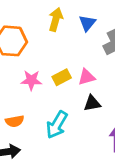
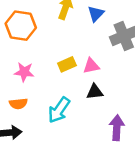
pink star: (31, 80) -> (24, 72), moved

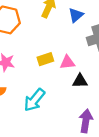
black triangle: (95, 92) -> (80, 81), moved

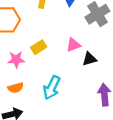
yellow rectangle: (45, 59) -> (39, 47), moved

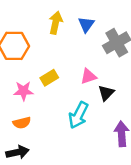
black triangle: (90, 59) -> (106, 93), turned -32
cyan arrow: (52, 88) -> (78, 115), moved

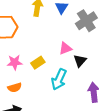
yellow rectangle: (49, 78) -> (38, 63), moved

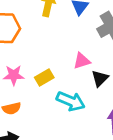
cyan arrow: (59, 79) -> (71, 101), turned -95

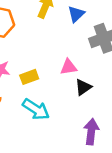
cyan arrow: (71, 101) -> (36, 109), moved

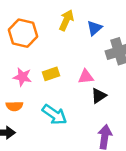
yellow rectangle: (29, 77) -> (51, 74), moved

